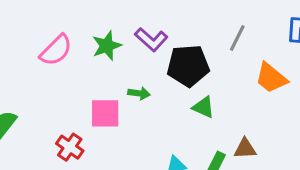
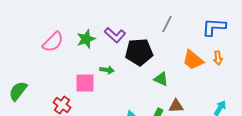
gray line: (237, 38) -> (167, 24), moved
green triangle: (203, 107) -> (161, 79), moved

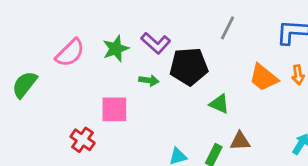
green arrow: (107, 70) -> (149, 80), moved
green semicircle: (18, 91) -> (25, 85), moved

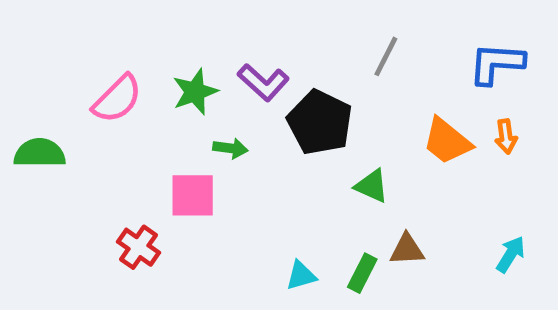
black pentagon: (189, 67) -> (320, 122), turned 30
green arrow: (149, 80) -> (230, 148), moved
green semicircle: (25, 85) -> (40, 153), turned 52

